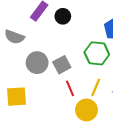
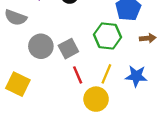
yellow square: (16, 97) -> (18, 84), turned 30

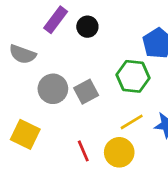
yellow line: (106, 74) -> (132, 122), turned 36
red line: (78, 75) -> (83, 151), moved

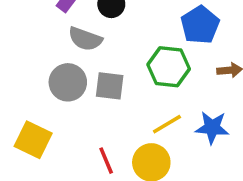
gray semicircle: (23, 54) -> (85, 39), moved
gray square: (86, 92) -> (110, 86), turned 35

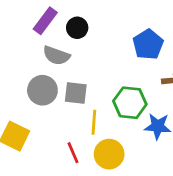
green hexagon: (169, 67) -> (130, 103), moved
yellow line: (167, 124) -> (94, 122), moved, turned -55

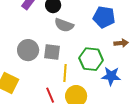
blue pentagon: (148, 44) -> (104, 17), turned -30
gray semicircle: (56, 56) -> (64, 25), moved

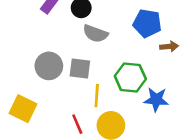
brown arrow: (121, 43) -> (169, 47), moved

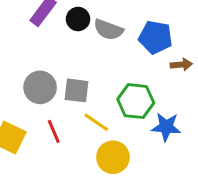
gray semicircle: (95, 34) -> (108, 30), moved
yellow line: (97, 96) -> (96, 122), turned -60
red line: (77, 124) -> (54, 131), moved

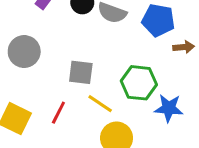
gray circle: (40, 87) -> (24, 52), moved
red line: (54, 131) -> (58, 113), turned 50

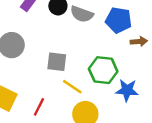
red line: (58, 113) -> (39, 107), moved

